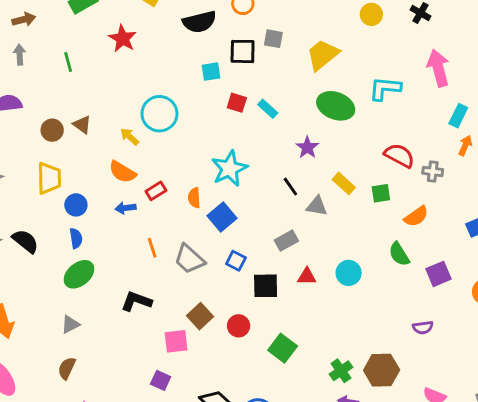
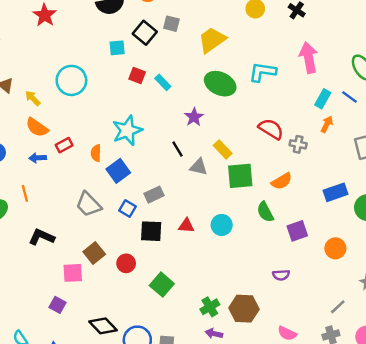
black square: (243, 51) -> (145, 33), turned 35
yellow arrow: (130, 137) -> (33, 98), moved
green square: (381, 193) -> (240, 176), moved, size x1.6
gray rectangle: (286, 241) -> (154, 195), moved
orange line: (152, 248) -> (25, 193), moved

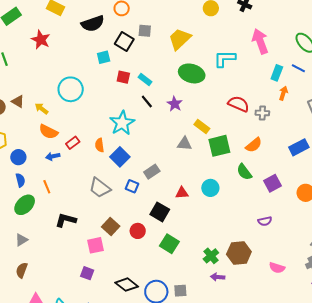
black line: (178, 149) -> (147, 102), moved
black square: (151, 231) -> (160, 212), moved, turned 36

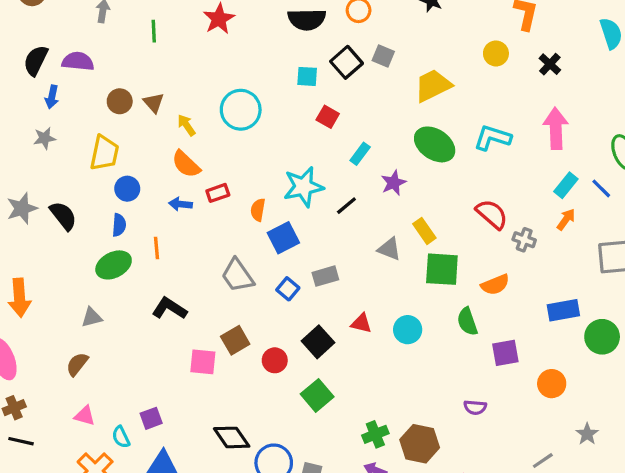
cyan rectangle: (145, 79) -> (360, 154), moved, turned 72
black line: (147, 102) -> (346, 206), moved, turned 72
purple square: (87, 273) -> (151, 418), moved, turned 32

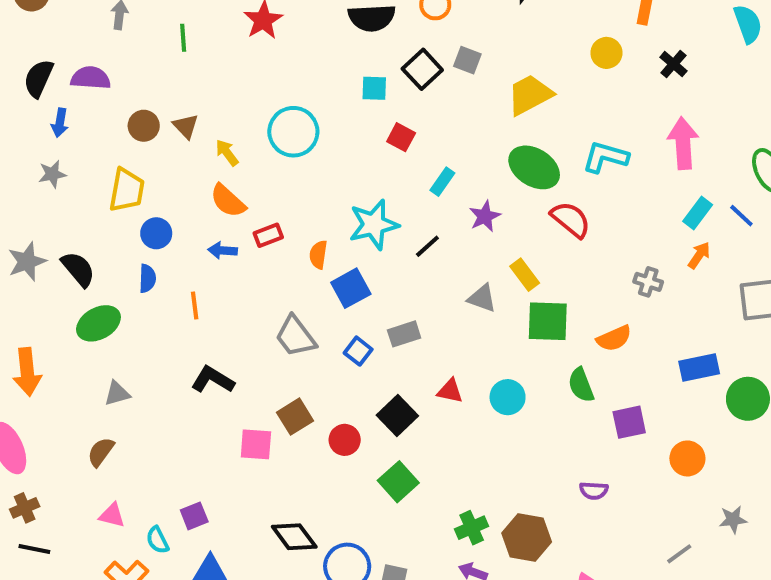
red semicircle: (492, 214) -> (571, 219), moved
green ellipse: (114, 265) -> (98, 323), moved
gray star: (587, 434) -> (733, 519), turned 30

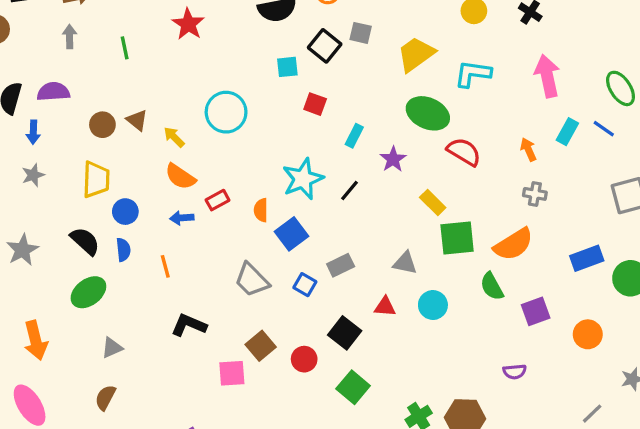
cyan L-shape: (605, 157) -> (473, 74), moved
orange arrow: (699, 255) -> (528, 150), moved, turned -50
black semicircle: (78, 269) -> (85, 241), moved
gray triangle: (482, 298) -> (405, 263), moved
orange semicircle: (614, 338) -> (513, 244), size x1.4

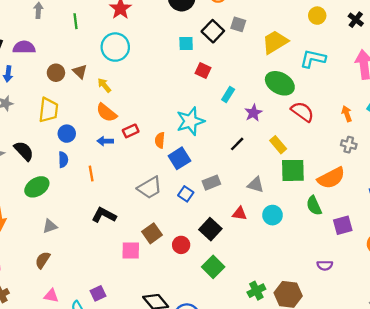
cyan circle: (226, 112) -> (115, 47), moved
black line: (350, 190) -> (237, 144), moved
black semicircle: (85, 241) -> (24, 151), moved
gray trapezoid: (252, 280) -> (150, 188), turned -80

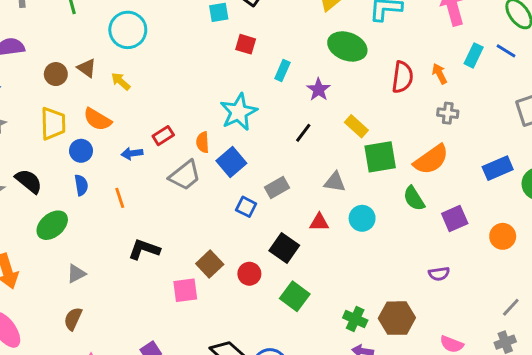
red semicircle: (302, 112) -> (402, 77), moved, turned 70
orange semicircle: (106, 113) -> (97, 119), moved
gray trapezoid: (150, 188) -> (185, 175), moved
green cross: (256, 291) -> (355, 319), turned -30

